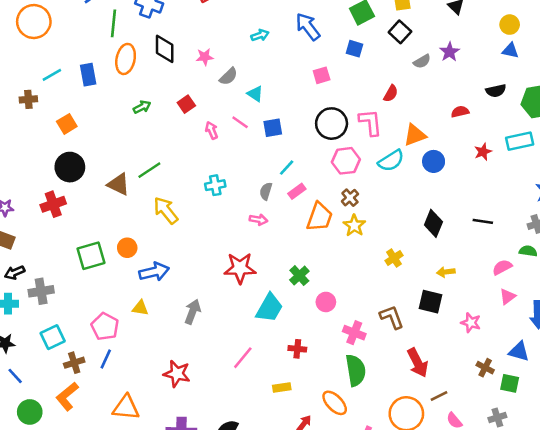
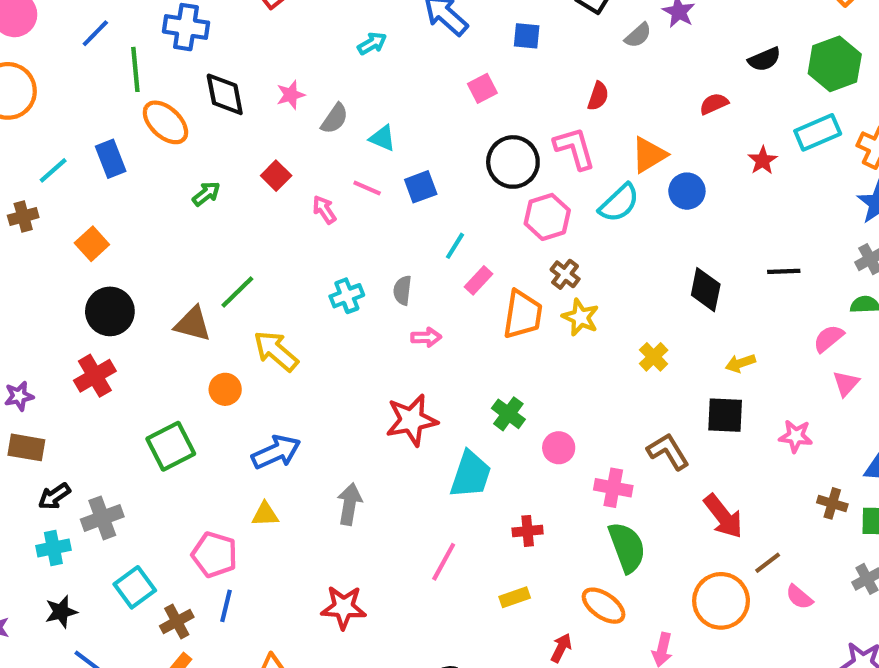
orange ellipse: (126, 59) -> (165, 122), turned -48
gray semicircle: (266, 191) -> (402, 290), moved
orange circle: (127, 248) -> (225, 389), moved

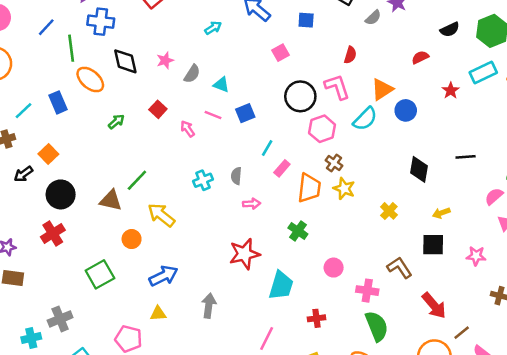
green cross: (508, 414) -> (298, 231), moved
black arrow: (54, 496) -> (23, 174), moved

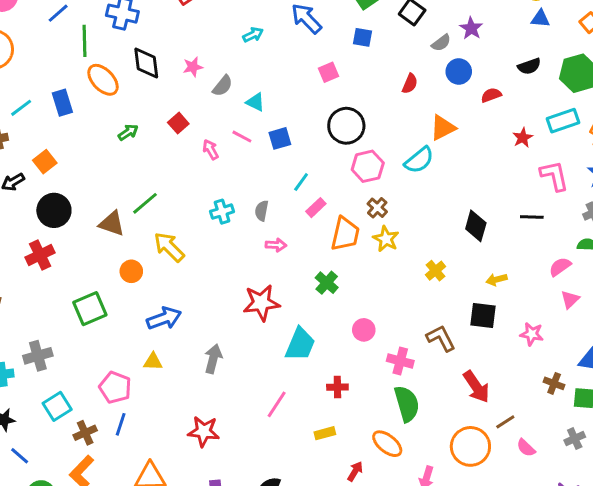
pink L-shape: (337, 87) -> (554, 176), moved
blue circle: (406, 110) -> (459, 71), moved

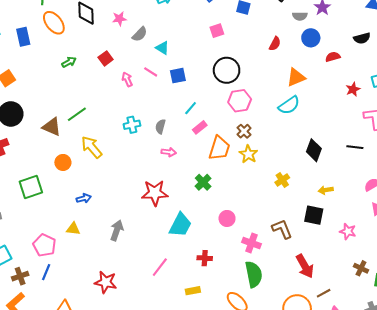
gray semicircle: (441, 43) -> (300, 16), turned 32
cyan semicircle: (419, 160) -> (289, 105), moved
blue arrow: (164, 318) -> (84, 198), size x0.6

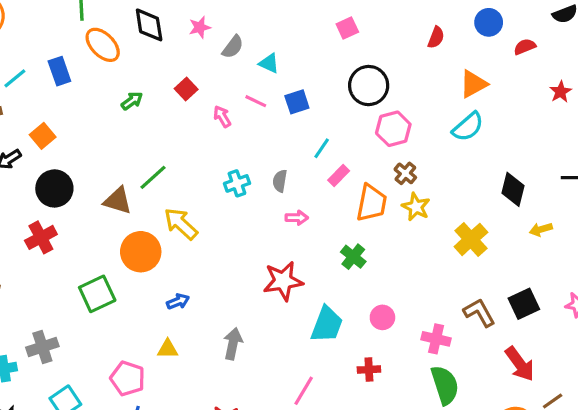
orange circle: (63, 162) -> (141, 252), size x1.6
yellow cross: (282, 180) -> (471, 239), size x1.5
yellow arrow: (326, 190) -> (541, 229), moved
black square: (314, 215) -> (524, 304), moved, turned -30
pink circle: (227, 218) -> (382, 317), moved

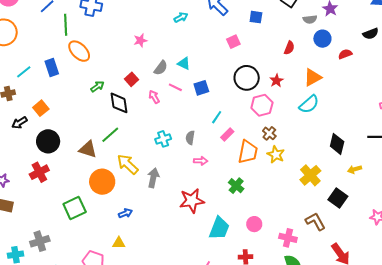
black diamond: (149, 25) -> (119, 103), moved
gray semicircle: (233, 47) -> (161, 68), moved
red star: (561, 92) -> (277, 81), moved
black square: (524, 304) -> (338, 198), moved, turned -30
gray arrow: (233, 344) -> (153, 178), moved

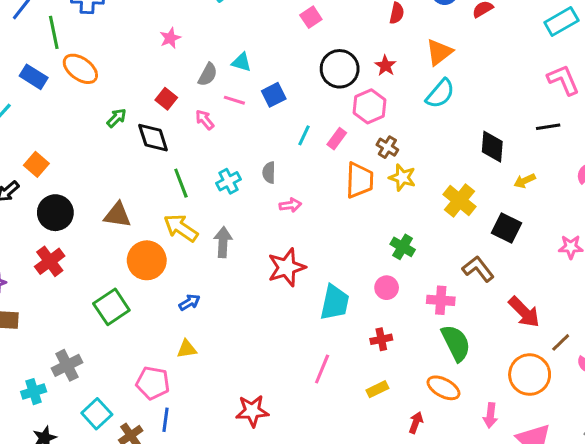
blue rectangle: (52, 67) -> (34, 77), moved, turned -30
pink rectangle: (227, 134) -> (337, 139), moved
green line: (110, 135) -> (181, 183), moved, turned -60
green cross: (236, 186) -> (403, 247), moved

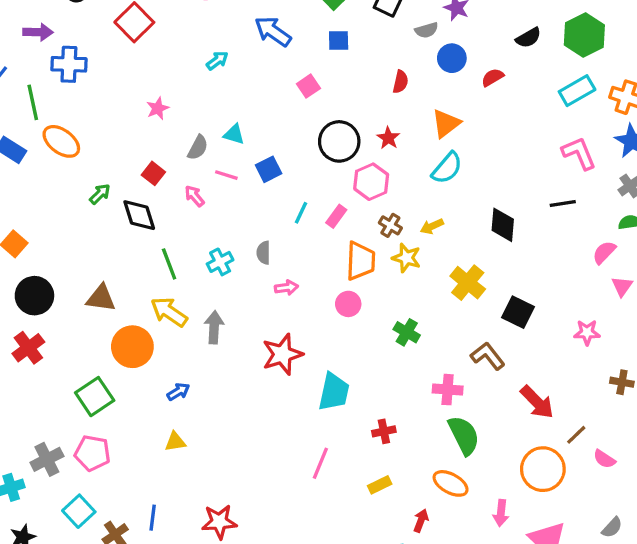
yellow arrow: (525, 181) -> (432, 226), moved
pink circle: (387, 288) -> (348, 304), moved
pink pentagon: (153, 383) -> (92, 453), moved
red star: (252, 411) -> (219, 522), moved

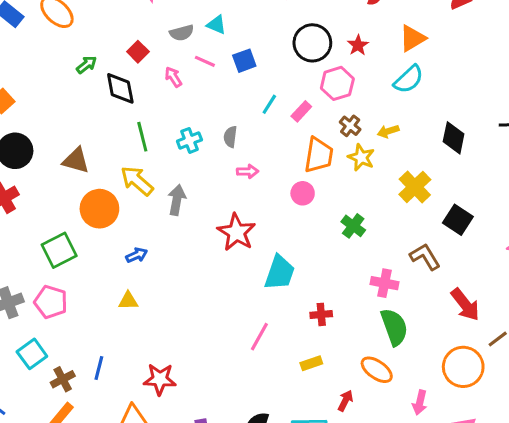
gray semicircle: (198, 148) -> (182, 33), turned 40
red star: (282, 354) -> (236, 232), turned -30

